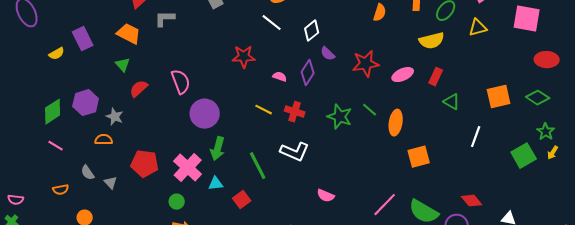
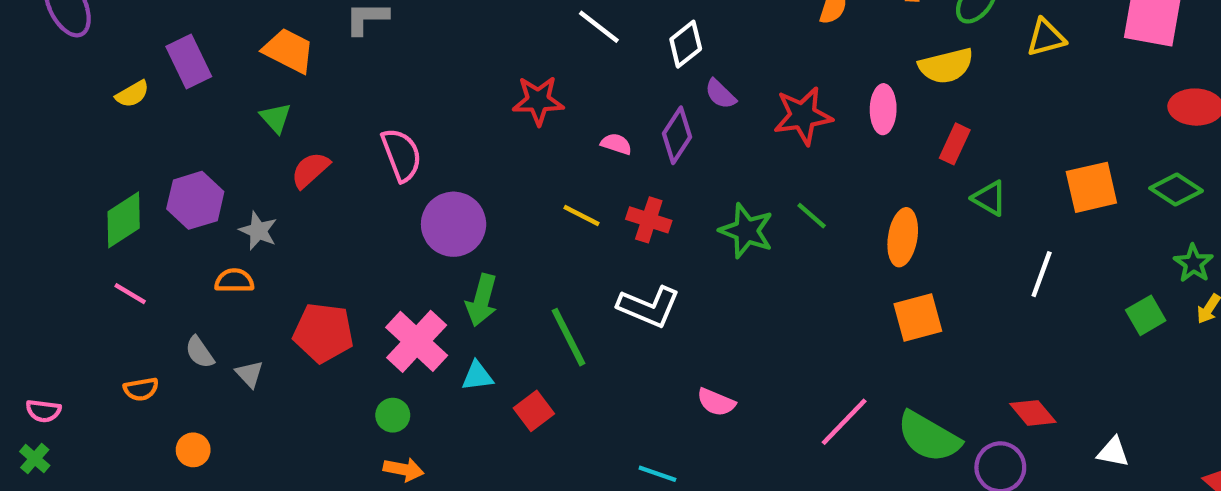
pink ellipse: (403, 75) -> (883, 109), moved, turned -65
orange ellipse: (396, 123) -> (903, 237), moved
green square: (524, 156) -> (1146, 315), size x0.7

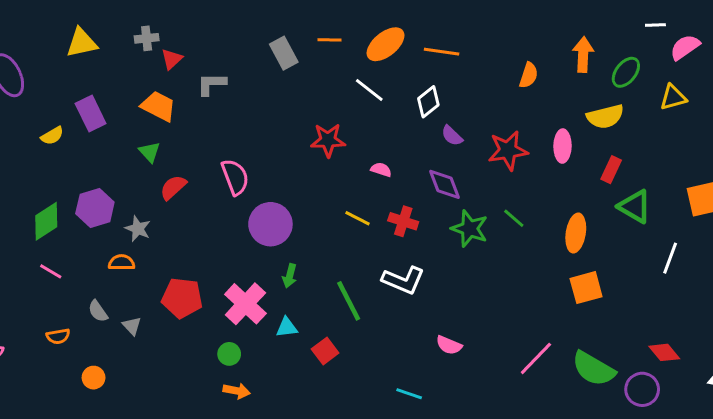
purple diamond: (677, 135) -> (445, 184), moved, turned -54
green triangle: (989, 198) -> (635, 206), size x1.4
green arrow: (482, 300) -> (290, 276), size x0.7

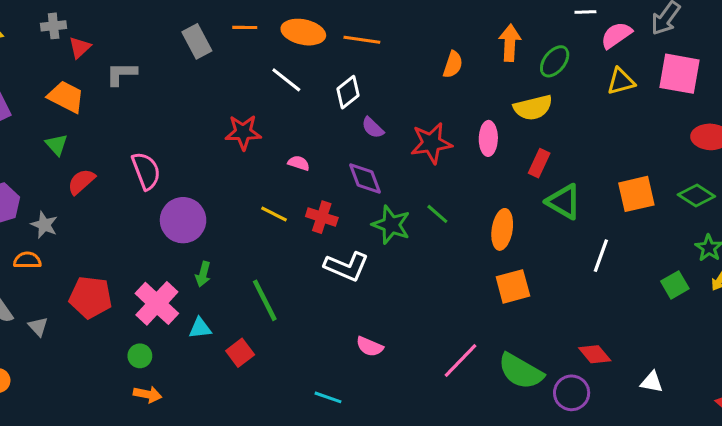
orange ellipse: (386, 44) -> (303, 32), turned 51
yellow triangle: (673, 97) -> (621, 81), moved
white L-shape: (403, 280) -> (346, 266), moved

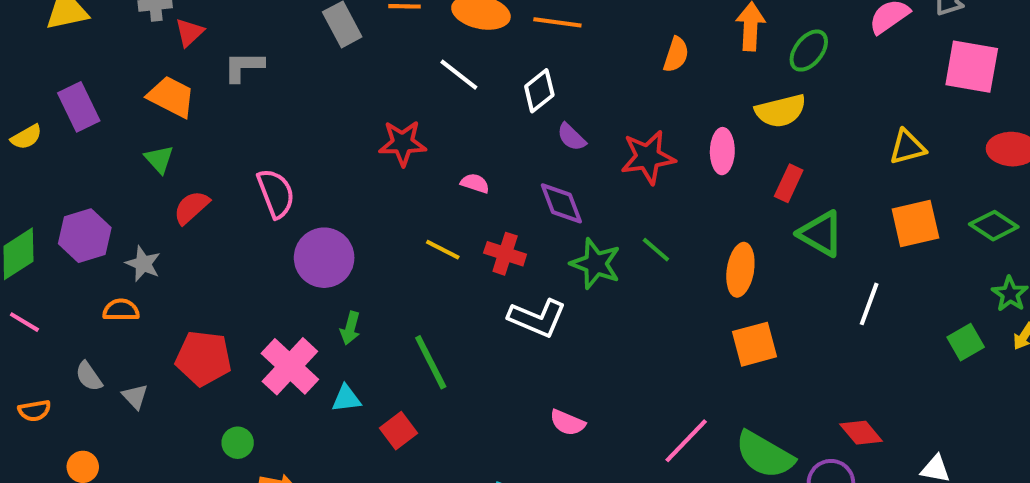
yellow triangle: (621, 81) -> (907, 147), moved
green circle: (140, 356) -> (238, 443), moved

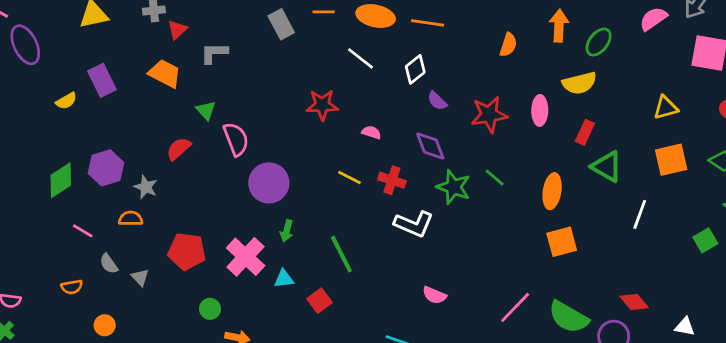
green triangle: (159, 159) -> (206, 110), moved
pink line: (24, 322) -> (83, 231), moved

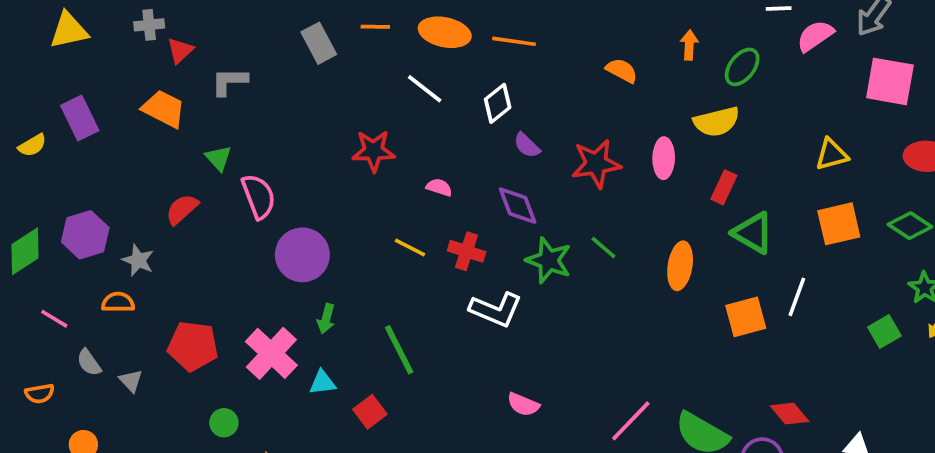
orange arrow: (559, 26) -> (689, 45), size x0.7
orange semicircle: (508, 45) -> (622, 71), turned -80
orange square: (562, 242) -> (746, 317), moved

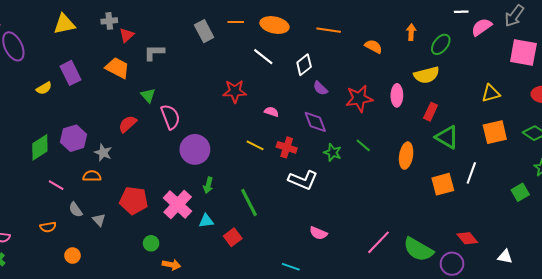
orange line: (514, 41) -> (329, 30), moved
green star: (549, 260) -> (333, 153), size x0.7

